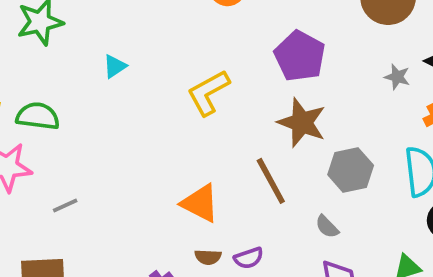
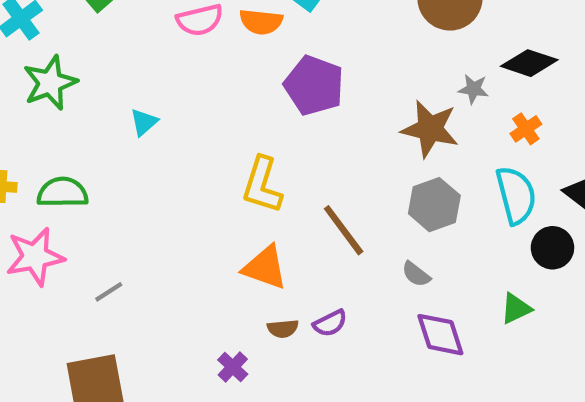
purple pentagon: (300, 56) -> (314, 85), moved
yellow L-shape: (208, 93) -> (262, 185), moved, turned -36
brown star: (302, 123) -> (430, 129), moved

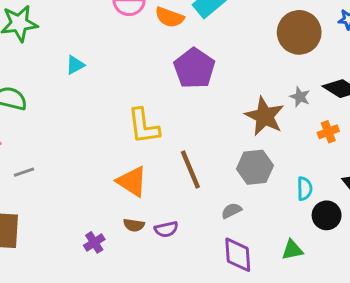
yellow L-shape: (262, 185) -> (144, 126), turned -39
cyan semicircle: (516, 195) -> (305, 189), moved, size x0.6
gray semicircle: (416, 274) -> (231, 211), turned 102

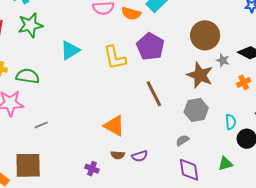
brown circle: (299, 32) -> (205, 35), moved
cyan triangle: (75, 65) -> (70, 50), size x1.5
yellow L-shape: (144, 126) -> (115, 58), moved
brown line: (190, 169) -> (154, 94), moved
purple cross: (94, 242) -> (92, 169), turned -32

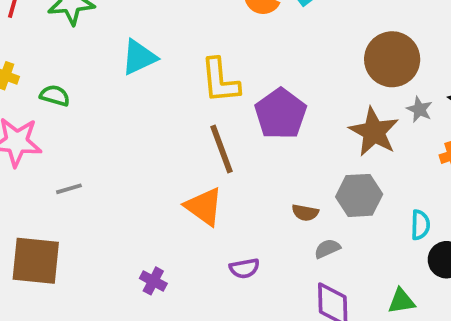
purple pentagon: (150, 47) -> (281, 114), moved
green semicircle: (28, 76) -> (55, 96), size x0.7
brown line: (154, 94) -> (222, 149), moved
brown semicircle: (118, 155) -> (305, 213), moved

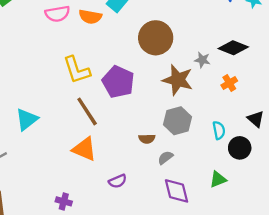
cyan triangle: (139, 57) -> (27, 119), moved
brown circle: (392, 59) -> (156, 38), moved

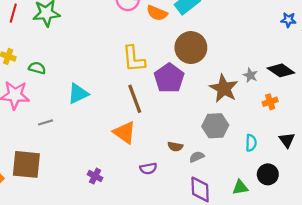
brown circle: (156, 38) -> (191, 48), moved
brown semicircle: (147, 139) -> (175, 147), moved
black circle: (240, 148) -> (268, 174), moved

